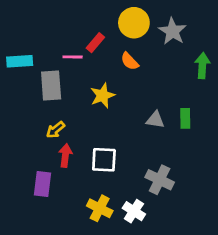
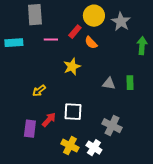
red rectangle: (95, 43) -> (75, 32), moved
gray rectangle: (51, 86) -> (35, 15), moved
red arrow: (65, 155) -> (49, 120), moved, turned 35

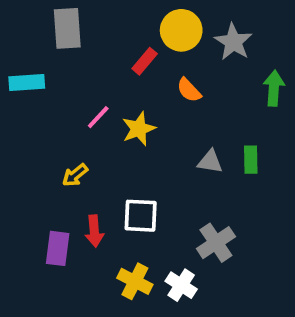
pink line: (51, 40) -> (98, 117), moved, turned -48
orange semicircle: (91, 43) -> (189, 90), moved
red arrow: (49, 120) -> (94, 231), turned 133
gray cross: (112, 126) -> (216, 243), turned 30

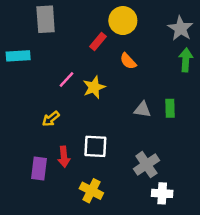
gray star: (233, 42) -> (180, 28), moved
white cross: (181, 285) -> (162, 193), moved, turned -30

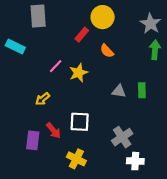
cyan rectangle: (18, 56) -> (15, 47), turned 30
red arrow: (64, 157) -> (53, 131), turned -35

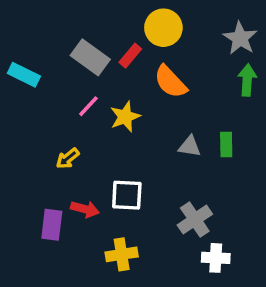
gray rectangle: (38, 16) -> (90, 57), moved, turned -50
orange semicircle: (107, 51) -> (170, 82), size x1.5
red arrow: (53, 131) -> (85, 209), turned -35
yellow cross: (76, 159) -> (122, 254), turned -36

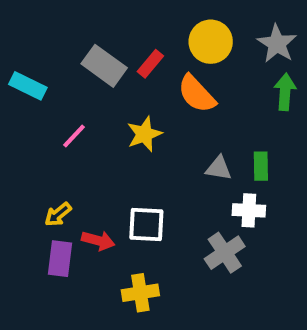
yellow circle: (163, 28) -> (211, 42), moved
pink line: (88, 106) -> (74, 136), moved
yellow arrow: (68, 158) -> (58, 214), moved
white cross: (216, 258) -> (249, 210), moved

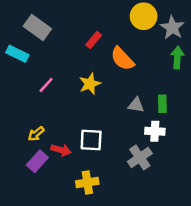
yellow circle: (211, 42) -> (144, 16), moved
gray rectangle: (104, 66) -> (37, 28), moved
purple rectangle: (60, 259) -> (37, 161), turned 35

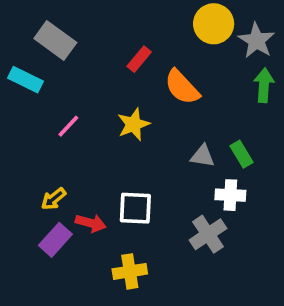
green rectangle: (162, 104) -> (242, 154), turned -30

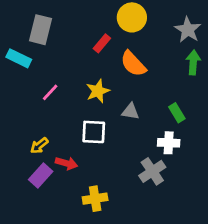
yellow circle: (214, 24) -> (132, 17), moved
gray rectangle: (55, 41) -> (41, 30), turned 68
gray triangle: (202, 156) -> (130, 111), moved
white square: (135, 208) -> (94, 132), moved

